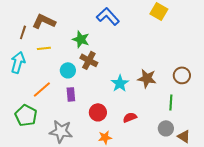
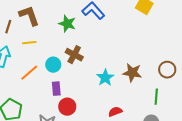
brown L-shape: (44, 21) -> (29, 16), turned 45
green star: (81, 39) -> (67, 24), moved
orange line: (42, 89) -> (29, 73), moved
red circle: (98, 112) -> (67, 107), moved

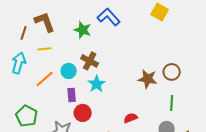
brown circle: (167, 70) -> (172, 72), moved
cyan star: (105, 78) -> (97, 84), moved

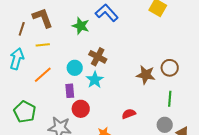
brown cross: (90, 61) -> (98, 57), moved
cyan circle: (69, 71) -> (75, 68), moved

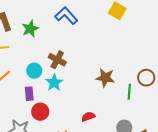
green star: (81, 26) -> (30, 29), moved, turned 30
brown circle: (170, 68) -> (146, 78), moved
green line: (170, 99) -> (129, 92), moved

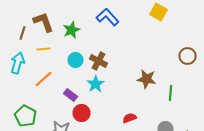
cyan circle: (34, 71) -> (76, 60), moved
brown circle: (146, 78) -> (188, 56), moved
purple rectangle: (29, 94) -> (70, 95), turned -48

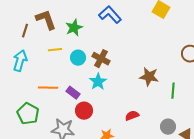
yellow line: (44, 49) -> (55, 50), moved
orange line: (44, 79) -> (48, 88), moved, turned 42

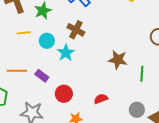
brown cross: (101, 59) -> (76, 30), moved
cyan star: (98, 82) -> (66, 53), moved
red circle: (84, 111) -> (64, 94), moved

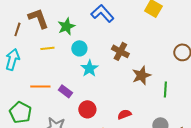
brown cross: (76, 30) -> (120, 51), moved
cyan circle: (47, 41) -> (79, 48), moved
brown star: (118, 60) -> (141, 75), turned -30

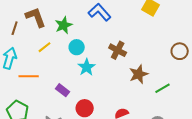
yellow line: (47, 48) -> (45, 47), turned -32
orange line: (40, 86) -> (29, 76), moved
green line: (165, 89) -> (163, 88), turned 56

